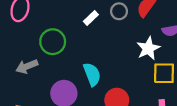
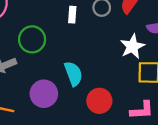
white rectangle: (91, 18) -> (72, 15), turned -42

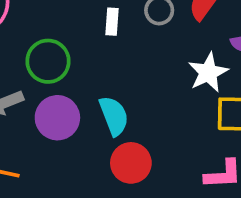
purple circle: (44, 94) -> (57, 118), moved
red circle: (99, 101) -> (131, 163), moved

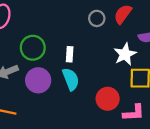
white rectangle: (112, 22) -> (70, 54), moved
red circle: (131, 163) -> (108, 99), moved

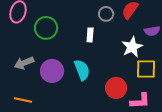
green circle: (33, 48) -> (46, 28), moved
white rectangle: (70, 54) -> (90, 35), moved

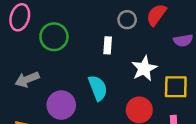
white star: (132, 47) -> (144, 68), moved
purple circle: (52, 71) -> (61, 105), moved

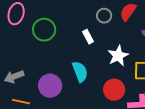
white rectangle: (108, 45) -> (88, 37), turned -32
gray arrow: (27, 79) -> (14, 77), moved

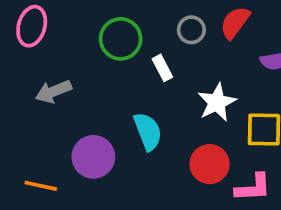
green circle: (44, 30) -> (121, 39), moved
gray arrow: (14, 77) -> (53, 91), moved

